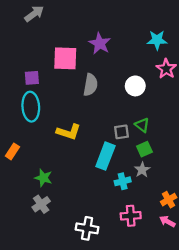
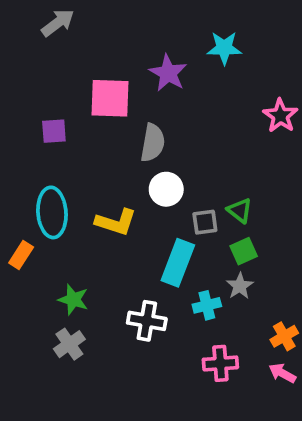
cyan star: (157, 40) -> (224, 48), moved
white circle: (135, 86) -> (166, 189), moved
cyan ellipse: (31, 107) -> (52, 212), moved
white cross: (87, 228) -> (147, 321), moved

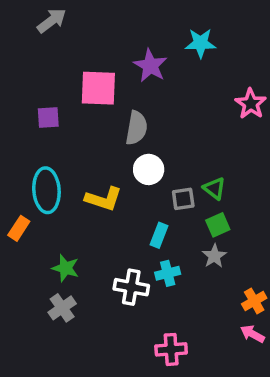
cyan rectangle: (178, 263) -> (159, 235), size x0.6
cyan cross: (207, 305) -> (168, 273), moved
pink cross: (220, 363) -> (171, 349), moved

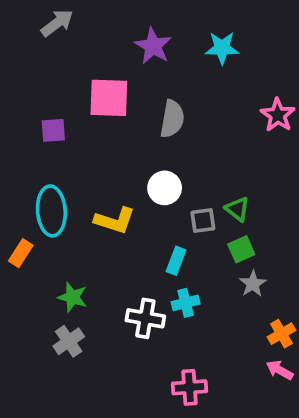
purple star: (150, 66) -> (153, 46), moved
gray semicircle: (136, 128) -> (172, 119), moved
gray star: (214, 256) -> (253, 284), moved

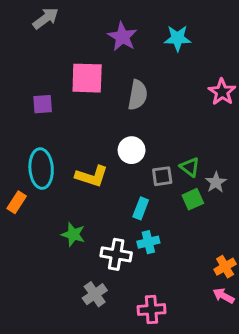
gray star: (253, 284) -> (216, 182), moved
green star: (73, 297) -> (73, 234), moved
gray cross: (69, 341) -> (95, 294), moved

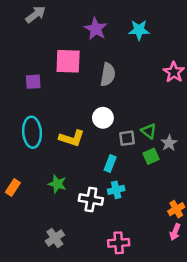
orange rectangle: (17, 202) -> (13, 187), moved
gray cross: (95, 294) -> (55, 238), moved
pink arrow: (224, 296) -> (175, 232), turned -98

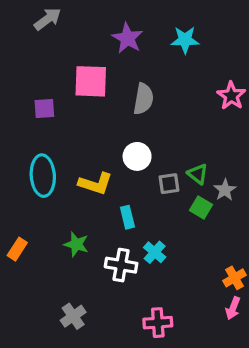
green square: (151, 156) -> (201, 208), turned -35
cyan rectangle: (110, 163) -> (127, 217), moved, turned -35
cyan cross: (116, 190) -> (155, 252), turned -35

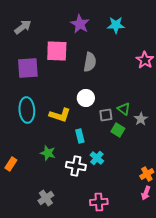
gray arrow: (48, 19) -> (23, 27), moved
purple square: (44, 108) -> (28, 68), size x1.6
green square: (201, 208) -> (118, 130), moved
orange rectangle: (17, 249) -> (11, 164), moved

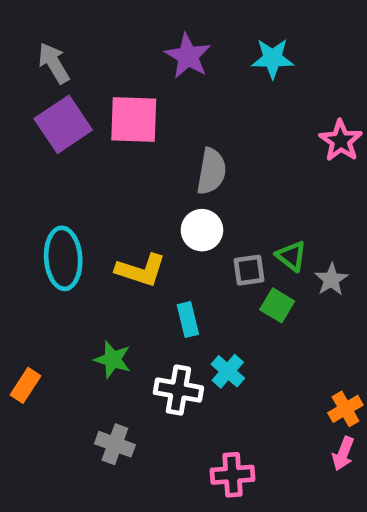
gray arrow: (23, 27) -> (54, 63), turned -84
gray semicircle: (90, 62) -> (211, 171), moved
purple square: (28, 68) -> (63, 124), moved, turned -30
gray cross: (46, 198) -> (115, 444), moved, turned -35

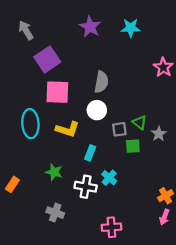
pink square: (134, 120) -> (57, 92), moved
purple square: (63, 124) -> (47, 59), moved
green square: (277, 305) -> (133, 146), turned -35
cyan rectangle: (188, 320) -> (90, 153), turned 35

